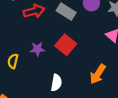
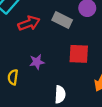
red square: (66, 45) -> (79, 54), moved, turned -30

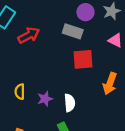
gray rectangle: (62, 20) -> (73, 31), moved
purple star: (37, 62) -> (45, 99), moved

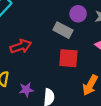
red arrow: (29, 35) -> (21, 46), moved

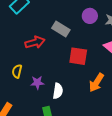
gray rectangle: (63, 30) -> (61, 29), moved

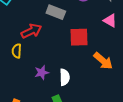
yellow semicircle: (17, 71) -> (17, 51), moved
orange arrow: (96, 83) -> (103, 61), turned -72

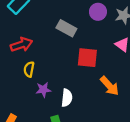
red arrow: (31, 31) -> (21, 45), moved
yellow semicircle: (17, 51) -> (29, 69), moved

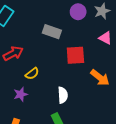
yellow semicircle: (29, 69) -> (32, 74), moved, turned -128
purple star: (43, 90) -> (21, 94), moved

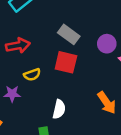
purple circle: (78, 12) -> (107, 44), moved
red square: (75, 55) -> (66, 62), moved

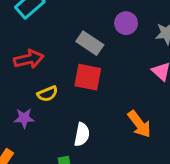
purple circle: (107, 44) -> (126, 23), moved

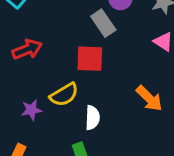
gray rectangle: (90, 43) -> (103, 23), moved, turned 30
yellow semicircle: (47, 94) -> (64, 95), moved, size x1.4

